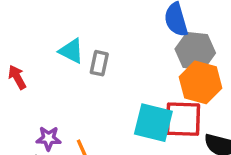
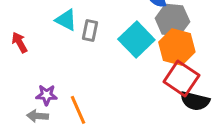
red square: (183, 119) -> (181, 78), moved, turned 32
cyan square: (153, 123) -> (136, 39), moved, turned 32

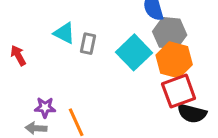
red square: (181, 78) -> (179, 91), turned 36

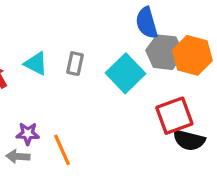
cyan triangle: (64, 33) -> (36, 64), moved
orange hexagon: (174, 60) -> (192, 55), moved

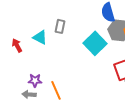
gray rectangle: (75, 64) -> (60, 26), moved

